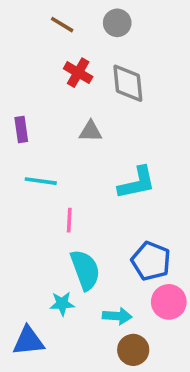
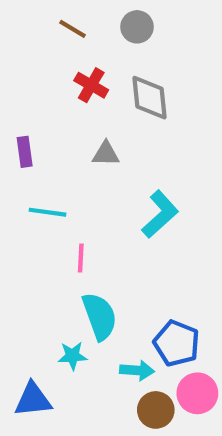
cyan L-shape: (137, 183) -> (160, 214), turned -30
blue pentagon: (151, 261) -> (177, 343), moved
pink circle: (169, 302) -> (197, 393), moved

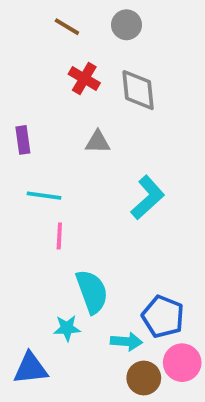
pink line: (81, 258) -> (59, 236), moved

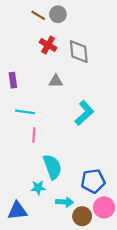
gray circle: (126, 25) -> (58, 14), moved
blue pentagon: (163, 317) -> (93, 181), turned -30
cyan arrow: (126, 342) -> (65, 202), moved

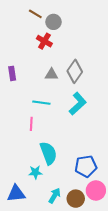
gray circle: (58, 14) -> (53, 22), moved
gray diamond: (79, 52) -> (75, 71), moved, turned 40
cyan line: (25, 112) -> (41, 103), moved
cyan arrow: (65, 202) -> (55, 196), moved, turned -63

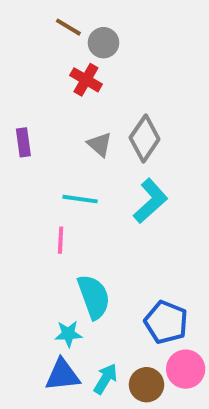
gray triangle: (51, 74) -> (100, 144), turned 40
blue pentagon: (86, 166) -> (166, 322), turned 30
blue triangle: (16, 194) -> (62, 375), moved

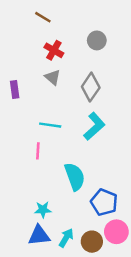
gray circle: (104, 43) -> (97, 40), moved
gray triangle: (100, 144) -> (53, 77), moved
cyan semicircle: (94, 297) -> (75, 177), moved

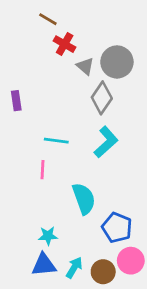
gray circle: (97, 40) -> (117, 62), moved, size x1.5
red cross: (54, 50) -> (65, 44), moved
gray triangle: (53, 77) -> (85, 66), moved

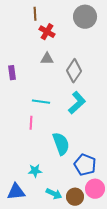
brown line: (48, 19) -> (35, 14), turned 56
gray circle: (117, 62) -> (85, 17), moved
gray triangle: (85, 66) -> (47, 59), moved, turned -40
blue triangle: (44, 265) -> (16, 192), moved
cyan arrow: (74, 268) -> (54, 194), turned 84

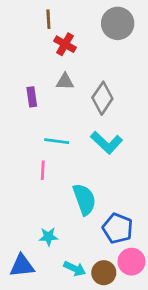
purple rectangle: (12, 73) -> (32, 97), moved
cyan L-shape: (77, 103) -> (107, 143), turned 85

